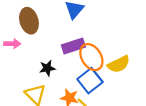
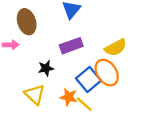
orange ellipse: (91, 57) -> (107, 73), moved
yellow semicircle: (119, 64) -> (116, 48), moved

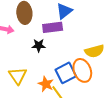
purple rectangle: (71, 46) -> (53, 27), moved
black star: (46, 68) -> (39, 45), moved

